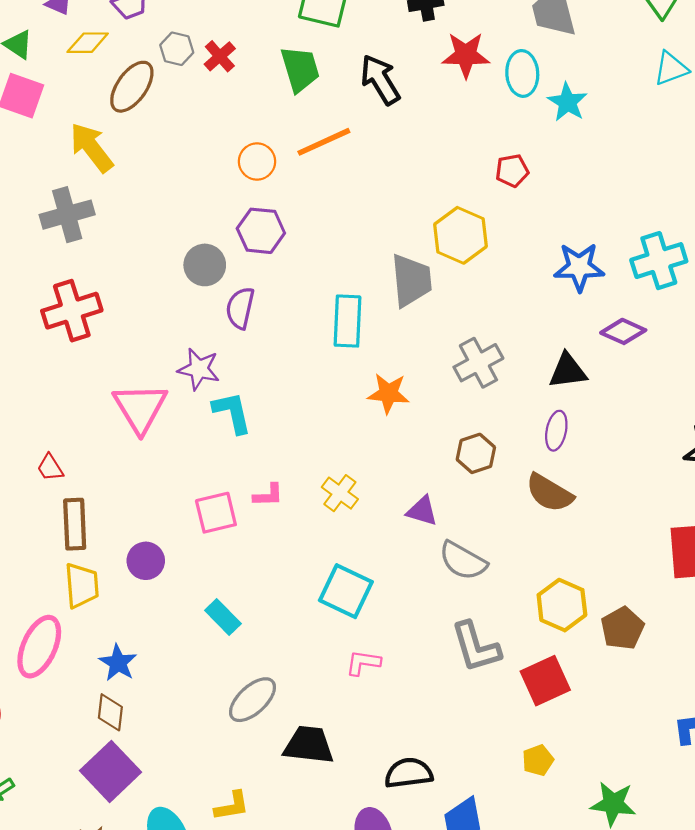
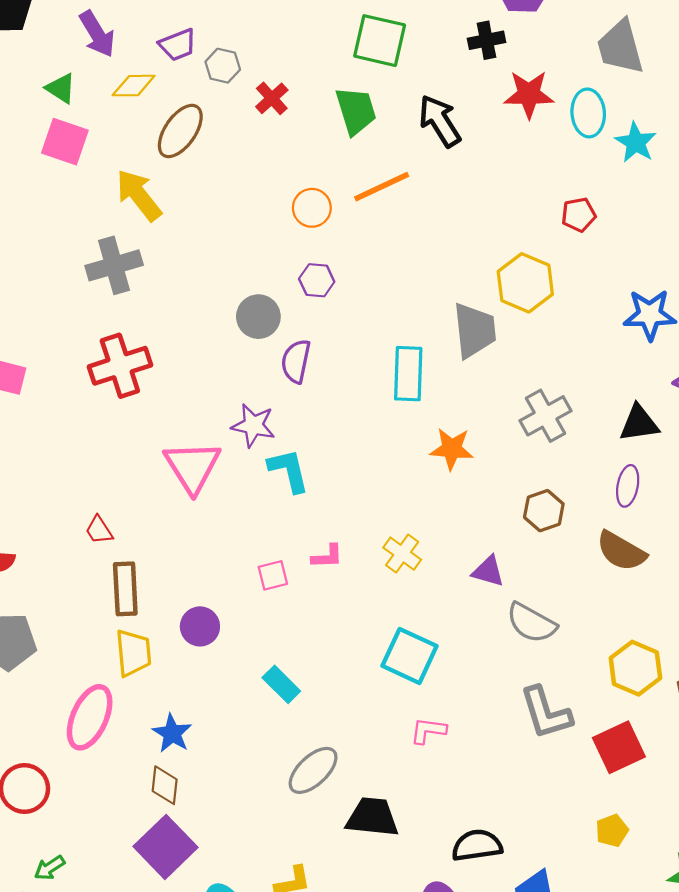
gray hexagon: (177, 49) -> (223, 66), moved
purple hexagon: (261, 231) -> (317, 280), size x0.7
pink square: (216, 513) -> (273, 575), size x0.7

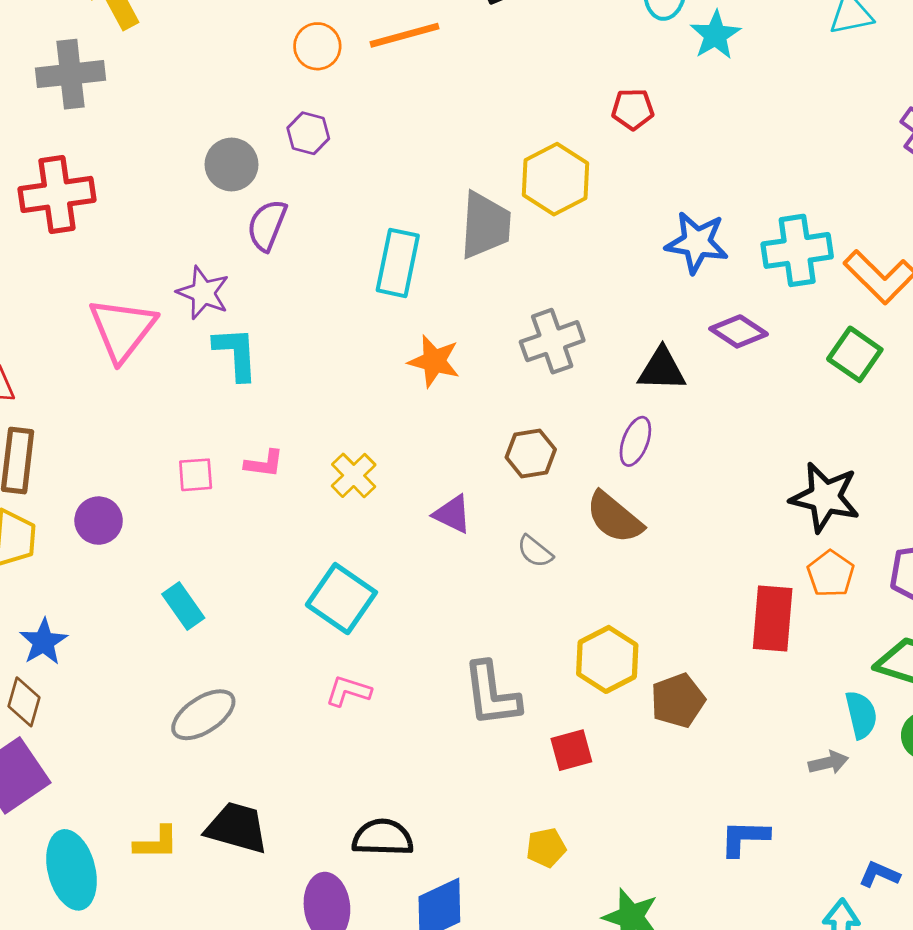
gray semicircle: (531, 623) -> (535, 551), moved, size x0.6
red square: (619, 747) -> (571, 750), size x0.7
black trapezoid: (372, 817) -> (237, 828), moved

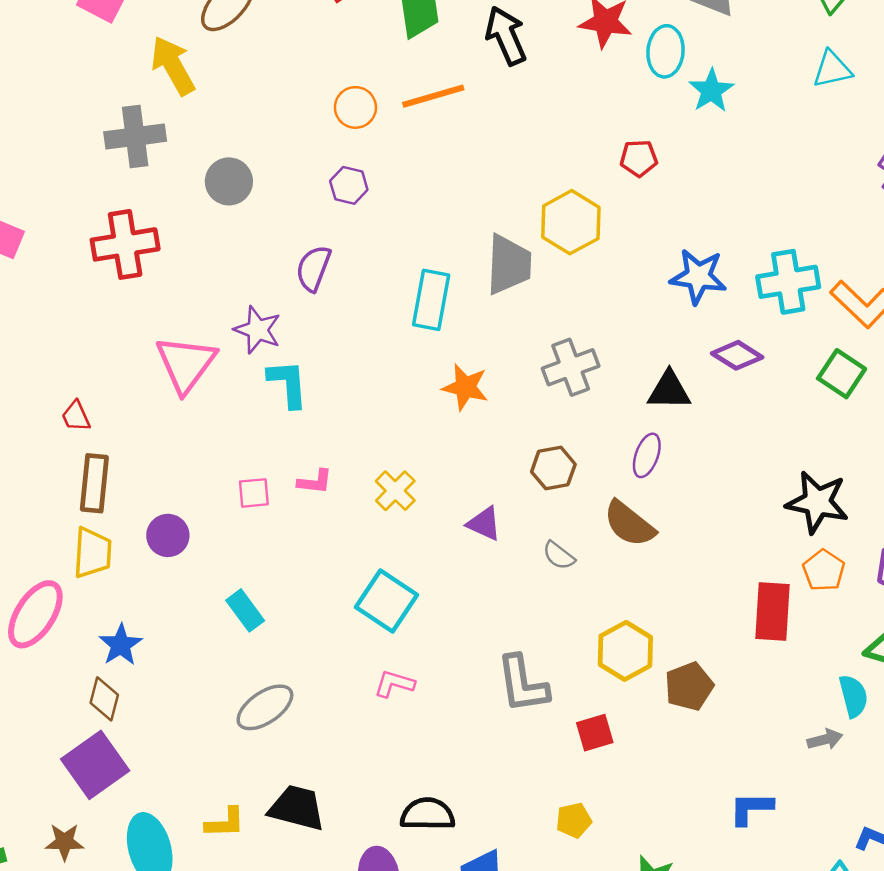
gray circle: (232, 164) -> (229, 181), moved

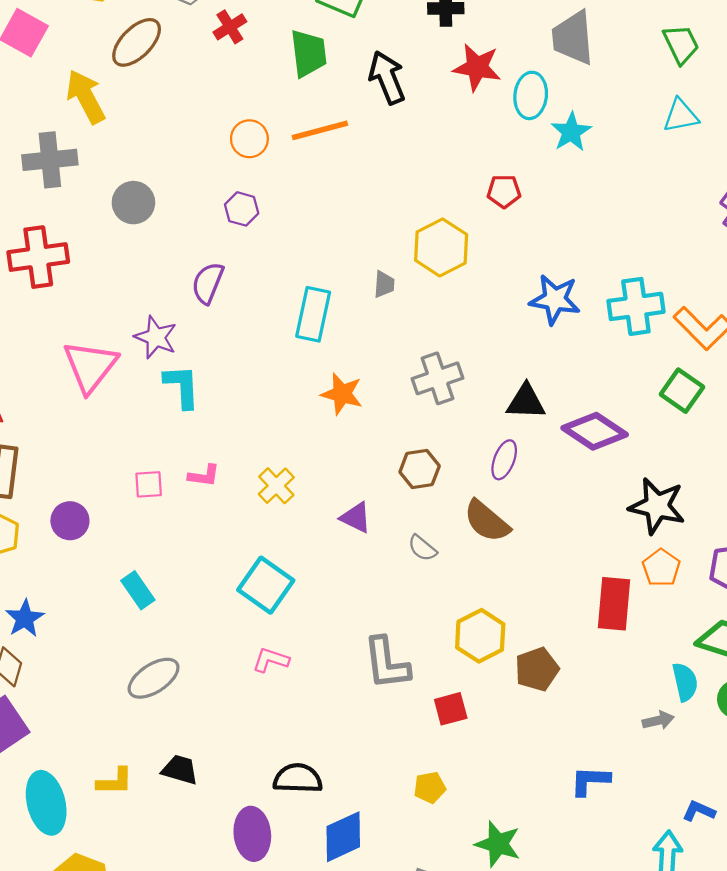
gray trapezoid: (509, 265) -> (384, 284), size x0.5
purple diamond: (737, 355) -> (595, 431), moved, size x1.4
black trapezoid: (297, 808) -> (180, 770), size x0.7

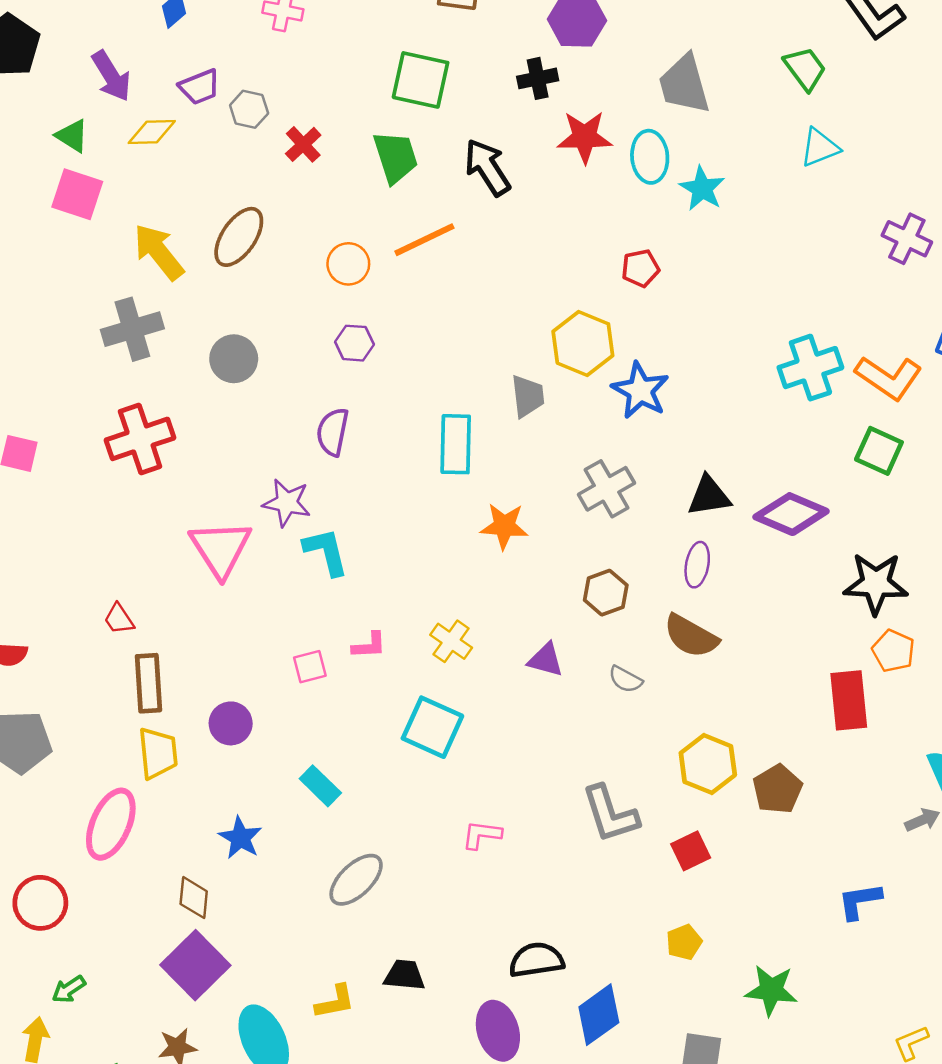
brown ellipse: (137, 42) -> (239, 237), moved
gray trapezoid: (384, 284) -> (528, 396), size x1.4
blue star: (555, 299) -> (640, 390), moved, turned 30
cyan square: (266, 585) -> (432, 727), moved
blue star: (25, 618) -> (240, 838), moved

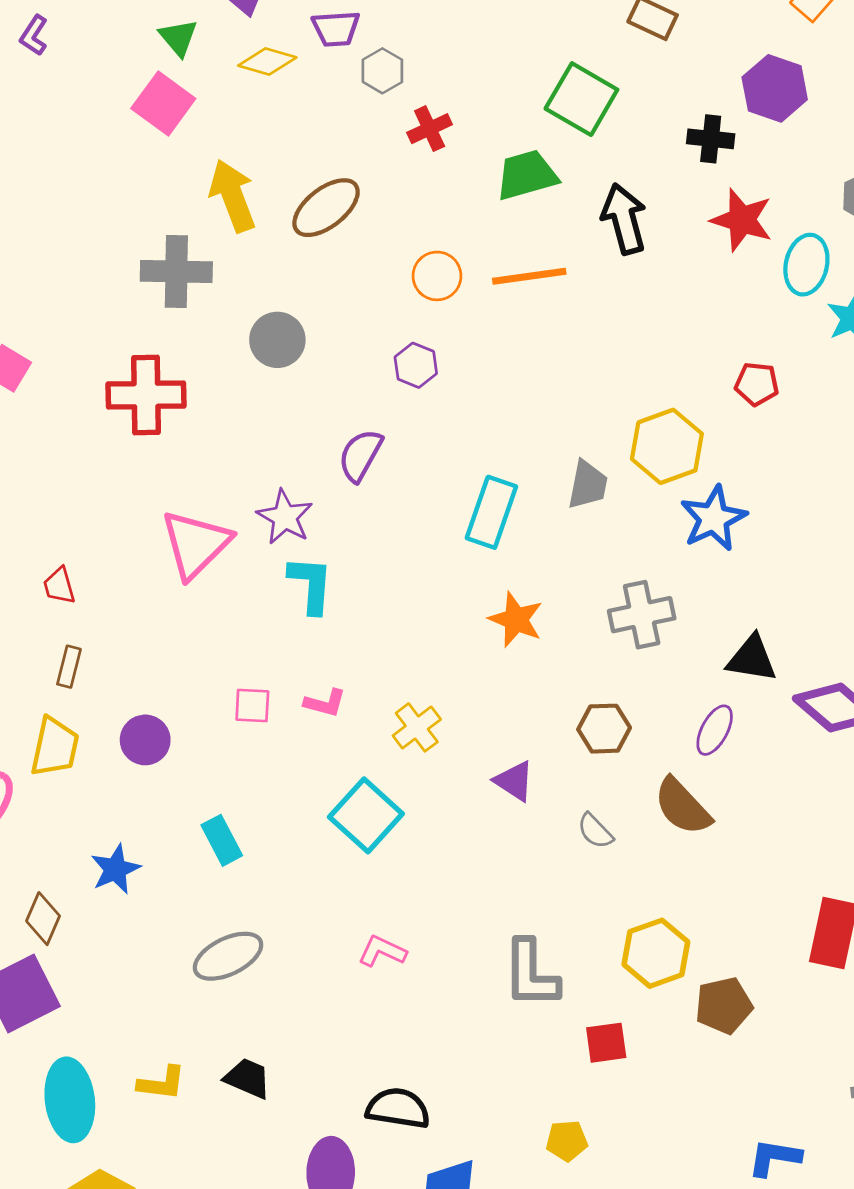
green trapezoid: (395, 157) -> (527, 175), turned -106
brown rectangle: (148, 683) -> (69, 667), size x0.6

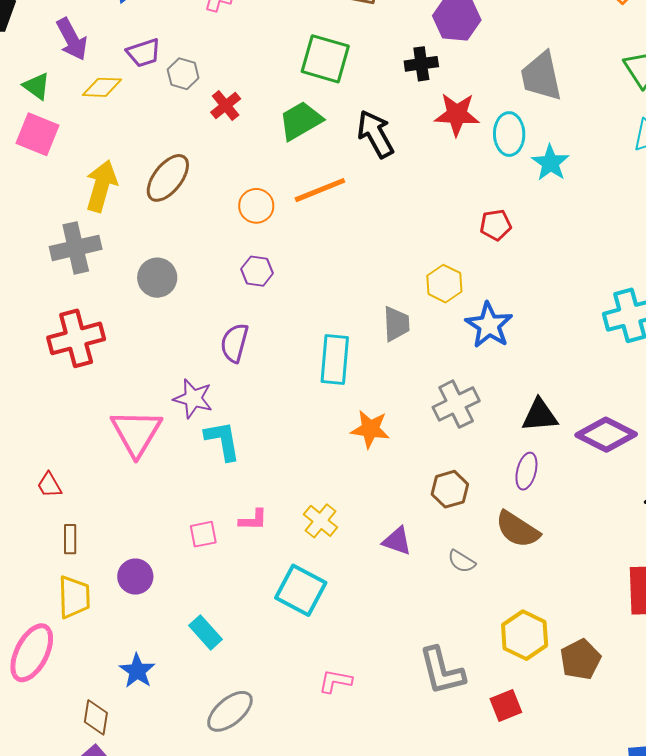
yellow arrow: (233, 196) -> (101, 186), turned 51
yellow hexagon: (667, 446) -> (444, 284), size x0.7

